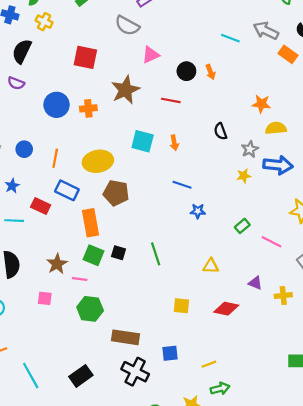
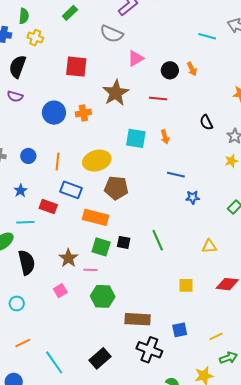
orange rectangle: (91, 223) -> (95, 217), turned -60
pink square: (45, 298) -> (60, 291), turned -32

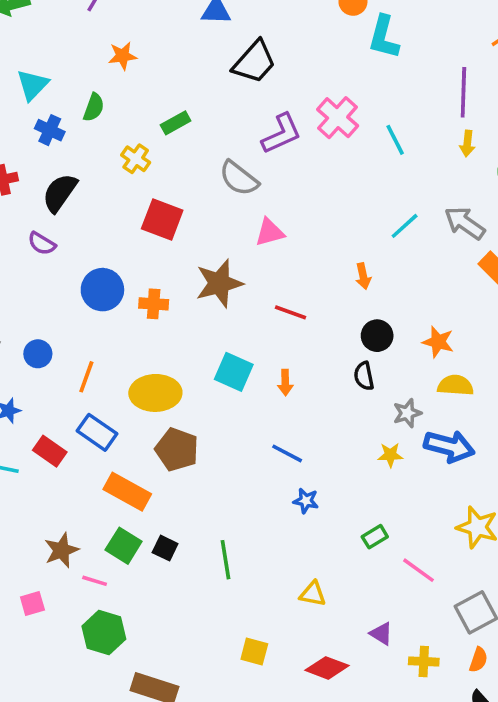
cyan line: (207, 36) -> (405, 226), turned -72
yellow cross: (35, 38) -> (136, 159), moved
black circle: (170, 70) -> (377, 336), moved

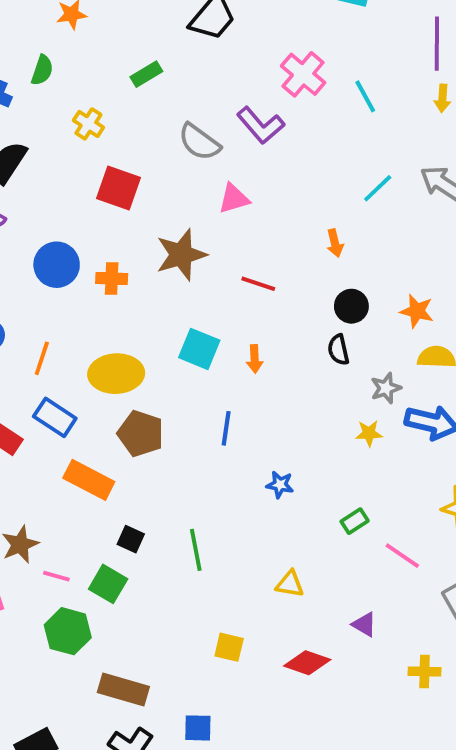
green rectangle: (176, 123) -> (146, 74), moved
purple L-shape: (282, 134) -> (261, 125), moved, turned 75
blue line: (287, 453) -> (226, 428), moved, turned 72
green square: (124, 546) -> (108, 584), moved
yellow cross: (424, 661) -> (425, 672), moved

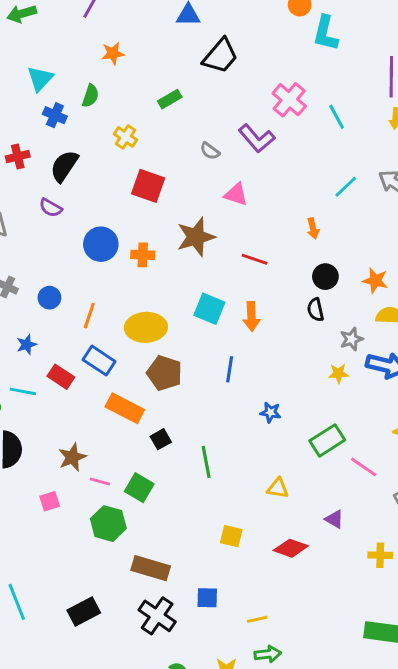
gray semicircle: (199, 142) -> (210, 151), size x0.6
pink triangle: (234, 199) -> (236, 194), turned 35
orange arrow: (255, 359) -> (251, 316), size x1.4
green rectangle: (355, 521) -> (327, 440), size x1.6
black square: (131, 539) -> (161, 439), moved, turned 36

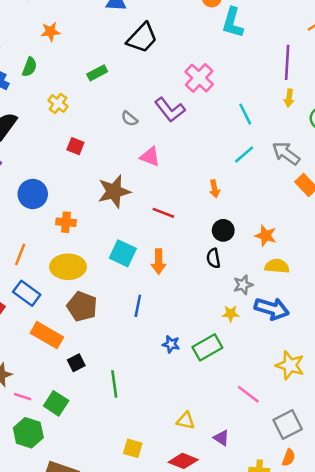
cyan line: (337, 117) -> (245, 114), moved
red square: (148, 186) -> (75, 146), size x0.6
orange cross: (143, 255) -> (66, 222), moved
green rectangle: (327, 440) -> (207, 347), moved
yellow triangle: (278, 488) -> (186, 421), moved

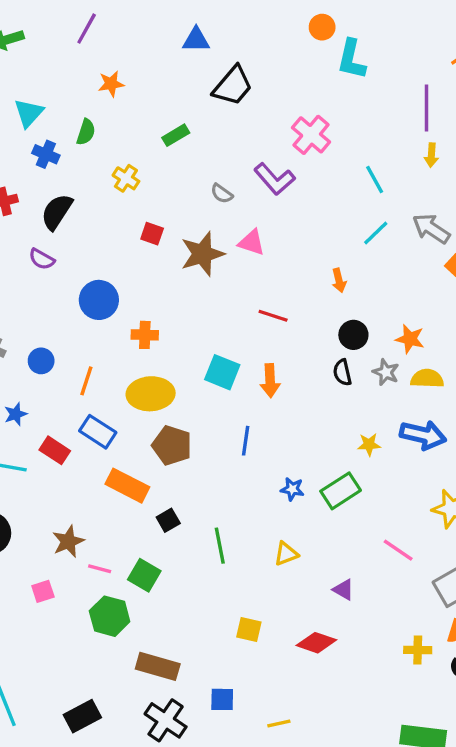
brown star: (114, 191) -> (202, 254), moved
gray star: (243, 285) -> (386, 372), moved, turned -30
yellow triangle: (186, 421) -> (286, 554), moved, turned -30
purple triangle: (221, 438) -> (344, 590), moved

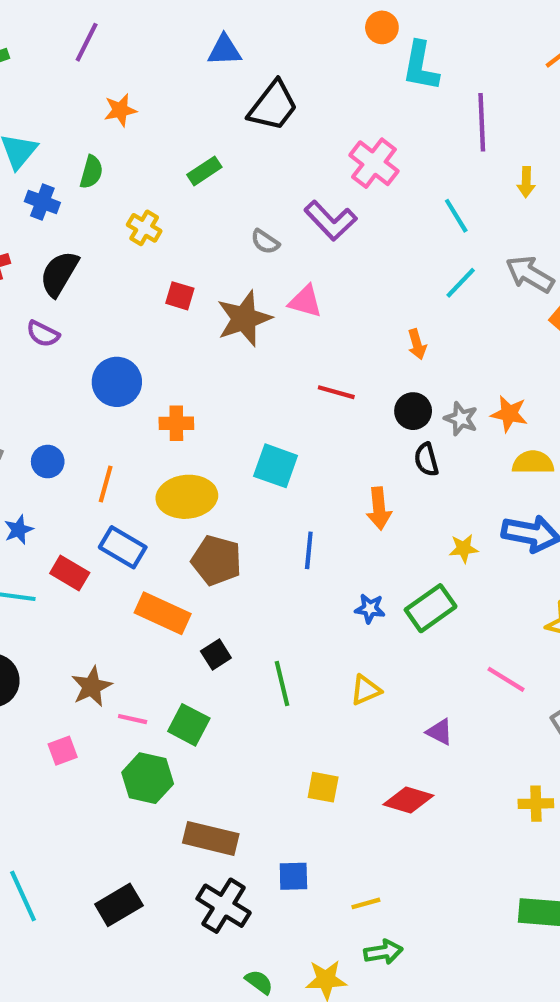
purple line: (426, 108) -> (482, 122), moved
black circle: (353, 335) -> (413, 411), moved
gray star: (386, 372) -> (461, 419), moved
orange arrow: (270, 381) -> (379, 508), moved

